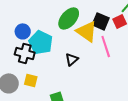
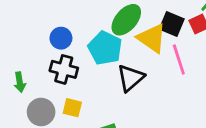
cyan pentagon: (41, 42) -> (105, 48), moved
black triangle: (72, 59) -> (131, 78), size x1.5

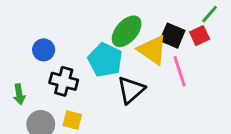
blue circle: (61, 38) -> (44, 50), moved

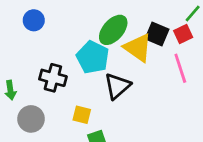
blue circle: (44, 50) -> (34, 20), moved
pink line: (180, 71) -> (180, 68), moved
yellow square: (72, 120) -> (82, 115), moved

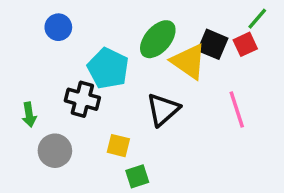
cyan pentagon: (93, 57) -> (108, 68), moved
pink line: (180, 68) -> (237, 110), moved

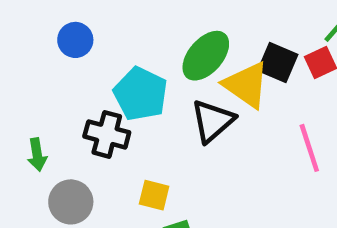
black triangle: (163, 110) -> (213, 121), moved

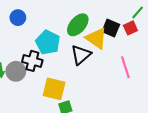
yellow square: (154, 195) -> (54, 89), size x1.6
gray circle: (71, 202) -> (16, 71), moved

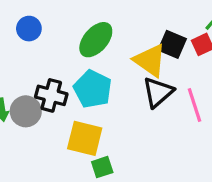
green ellipse: (78, 25) -> (96, 40), moved
cyan pentagon: (48, 42) -> (93, 89), moved
black triangle: (81, 55) -> (158, 92), moved

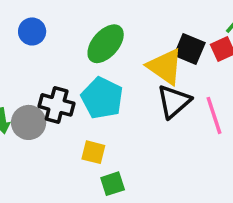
yellow square: (85, 138) -> (93, 152), size x0.6

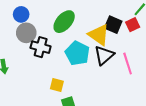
cyan pentagon: (102, 98) -> (77, 53), moved
black cross: (57, 105) -> (41, 47), moved
gray circle: (29, 122) -> (26, 33), moved

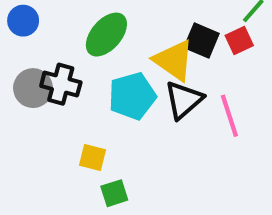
gray circle: (26, 33) -> (33, 88), moved
cyan pentagon: (77, 53) -> (132, 96), turned 30

